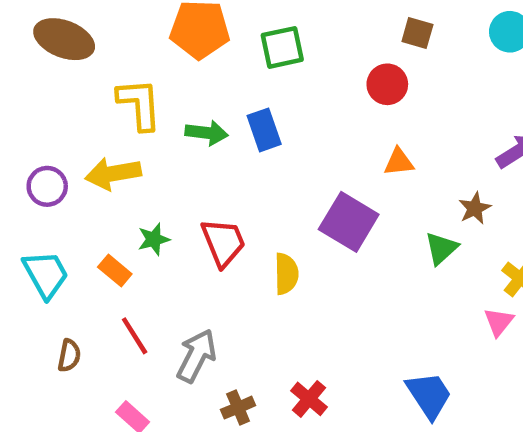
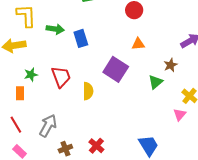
blue rectangle: (264, 130) -> (81, 38), moved
orange rectangle: (115, 271) -> (20, 93), moved, turned 48
red line: (135, 336) -> (16, 125), moved

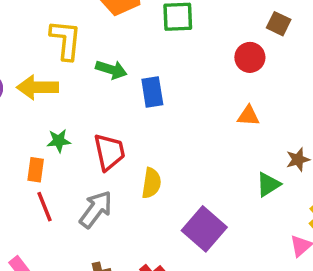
purple square: (116, 69) -> (204, 229), moved
red line: (16, 125) -> (44, 207), moved
gray arrow: (48, 126) -> (96, 209), moved

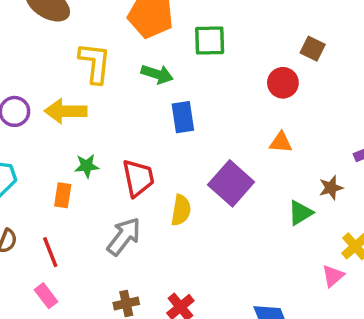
green arrow: (111, 70) -> (157, 74), moved
red line: (44, 207) -> (50, 252), moved
purple square: (204, 229) -> (231, 183), moved

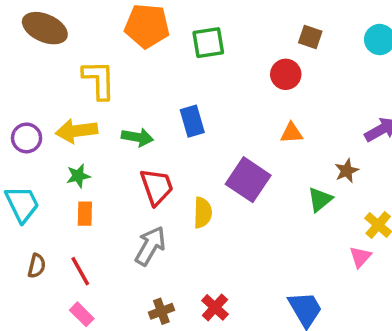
green arrow: (157, 74) -> (137, 137), moved
green star: (87, 166) -> (78, 176), moved

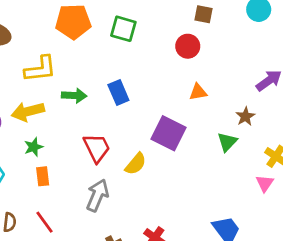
green square: (208, 43) -> (123, 29), turned 32
yellow L-shape: (99, 80) -> (40, 69), turned 92
green arrow: (137, 137) -> (74, 96), moved
yellow semicircle: (203, 213) -> (136, 164), turned 45

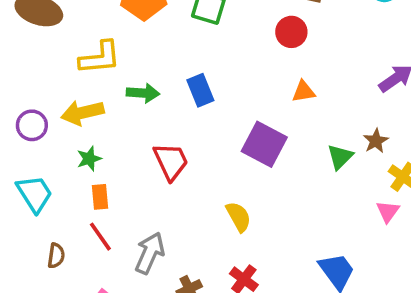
brown star: (245, 116) -> (376, 141), moved
yellow semicircle: (136, 164) -> (238, 217), moved, turned -70
gray arrow: (97, 195) -> (150, 253), moved
red line: (44, 222) -> (100, 237), moved

